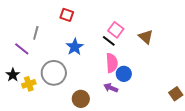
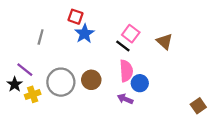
blue star: (75, 47) -> (85, 34), moved
purple line: (22, 49) -> (25, 70), moved
brown circle: (81, 99) -> (91, 80), moved

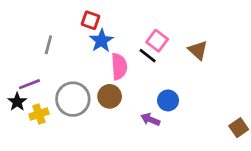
purple line: (25, 70) -> (29, 84), turned -60
pink semicircle: (126, 71) -> (119, 66), moved

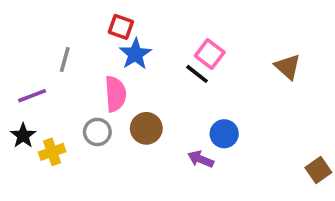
brown triangle: (198, 50) -> (288, 67), moved
pink semicircle: (119, 66) -> (115, 94), moved
purple line: (29, 84) -> (32, 96), moved
gray circle: (73, 99) -> (97, 132), size x0.6

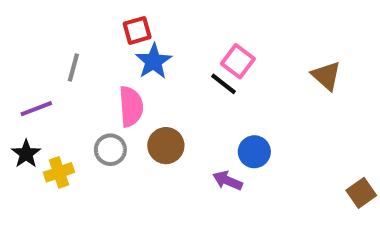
red square: (121, 27) -> (137, 30), turned -35

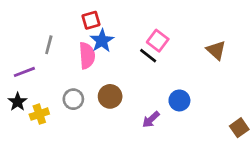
pink semicircle: (131, 107) -> (87, 56), moved
blue circle: (254, 152) -> (179, 100), moved
purple arrow: (228, 181) -> (151, 120), turned -66

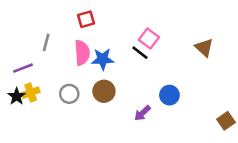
blue star: (102, 41) -> (103, 59), moved, turned 30
yellow cross: (39, 114) -> (31, 93), moved

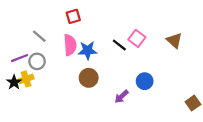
pink square: (149, 39) -> (137, 38), moved
gray line: (46, 42) -> (39, 36), turned -64
gray circle: (69, 94) -> (37, 61), moved

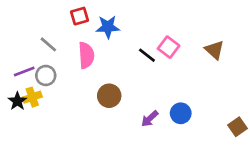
red square: (73, 16) -> (79, 16), moved
blue star: (88, 50) -> (108, 27), moved
blue circle: (145, 81) -> (181, 113), moved

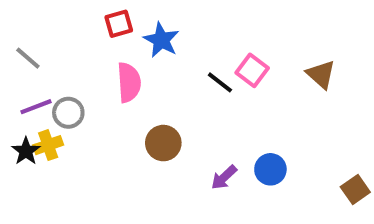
blue star: (108, 27) -> (161, 40), turned 30
gray line: (48, 44) -> (28, 58), moved

